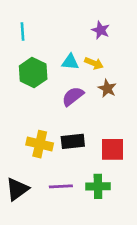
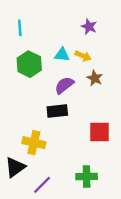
black rectangle: (73, 141) -> (57, 111), moved
yellow cross: (40, 144) -> (34, 143), moved
purple line: (61, 186) -> (42, 185), moved, turned -42
green cross: (98, 186) -> (87, 177), moved

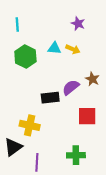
brown star: (95, 78) -> (92, 79), moved
purple semicircle: (64, 85) -> (71, 87), moved
purple line: (42, 185) -> (37, 162), turned -42

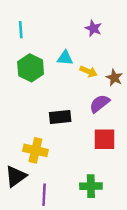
yellow arrow: (73, 49) -> (88, 71), moved
brown star: (92, 79) -> (114, 78), moved
purple semicircle: (71, 87) -> (100, 104), moved

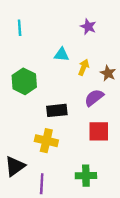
green hexagon: (31, 68) -> (24, 81), moved
yellow arrow: (88, 71) -> (84, 67), turned -91
yellow cross: (35, 150) -> (46, 141), moved

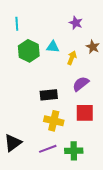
brown star: (108, 73) -> (93, 47), moved
green hexagon: (24, 81) -> (29, 51), moved
yellow cross: (46, 141) -> (54, 121), moved
purple line: (42, 184) -> (48, 149), moved, turned 66

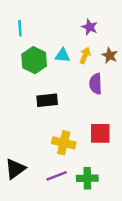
yellow arrow: (72, 58) -> (85, 55), moved
purple semicircle: (81, 84) -> (96, 84), moved, turned -54
black rectangle: (49, 95) -> (47, 100), moved

